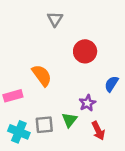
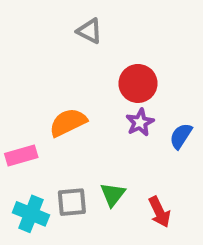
gray triangle: (55, 19) -> (89, 31), turned -35
orange semicircle: (42, 75) -> (68, 122), turned -80
purple star: (87, 103) -> (140, 122), moved

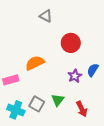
purple star: (140, 122) -> (75, 76), moved
gray square: (72, 202) -> (37, 104), turned 35

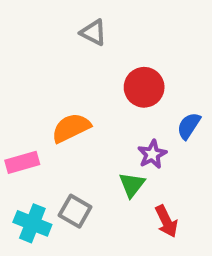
blue semicircle: (93, 70) -> (189, 126), moved
green triangle: (58, 100) -> (132, 185), moved

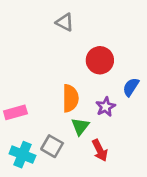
orange semicircle: (71, 128) -> (70, 98), moved, turned 116
green triangle: (132, 185) -> (80, 126), moved
red arrow: (166, 221) -> (100, 150), moved

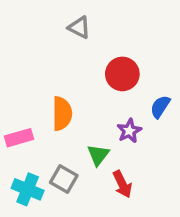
orange semicircle: (70, 98) -> (62, 114), moved

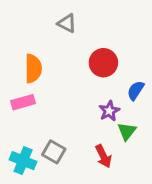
orange semicircle: (62, 114) -> (33, 69), moved
pink rectangle: (19, 138) -> (23, 102), moved
green triangle: (98, 155) -> (127, 131), moved

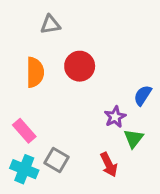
gray triangle: (67, 23) -> (50, 25), moved, turned -36
red circle: (103, 63) -> (80, 66), moved
pink rectangle: (23, 102) -> (24, 131), moved, turned 65

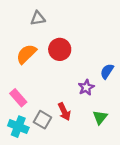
orange semicircle: (35, 72) -> (26, 54), turned -135
green triangle: (133, 138) -> (100, 117), moved
red arrow: (109, 165) -> (64, 112), moved

